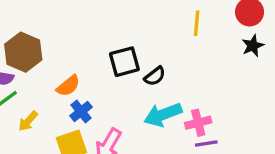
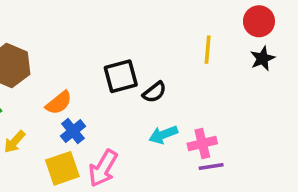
yellow line: (197, 23) -> (208, 50), moved
cyan arrow: (163, 115) -> (163, 135), size x0.7

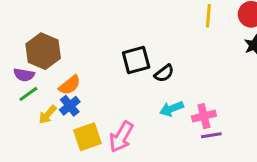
yellow line: (208, 50) -> (208, 16), moved
orange semicircle: (59, 103) -> (70, 85), moved
blue cross: (73, 131) -> (70, 106), moved

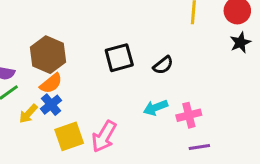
brown hexagon: (43, 51) -> (48, 55), moved
black semicircle: (164, 73) -> (163, 65), moved
purple line: (211, 135) -> (199, 147), moved

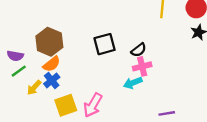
pink cross: (189, 115) -> (142, 66), moved

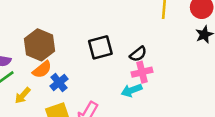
blue cross: (52, 81) -> (59, 82), moved

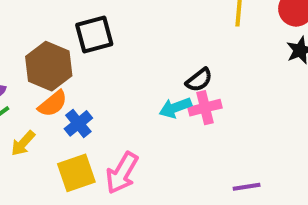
black square: (100, 47) -> (94, 34), moved
cyan arrow: (132, 90) -> (175, 108), moved

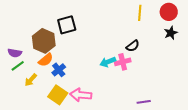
black semicircle: (199, 80) -> (133, 46), moved
yellow square: (76, 173) -> (58, 95), turned -36
pink arrow: (122, 173) -> (81, 95), turned 65

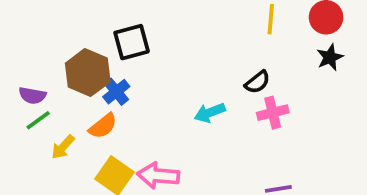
orange semicircle: (46, 60) -> (103, 126), moved
pink cross: (123, 62) -> (273, 113), moved
blue cross: (59, 70) -> (116, 92), moved

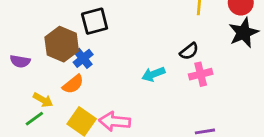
black star: (330, 57) -> (244, 33), size x1.5
green line: (38, 120) -> (34, 119), moved
yellow arrow: (63, 147) -> (43, 100), turned -102

